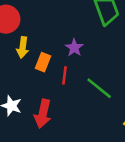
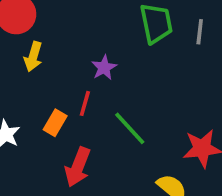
orange rectangle: (43, 62) -> (55, 123), moved
red arrow: (43, 114) -> (78, 167), moved

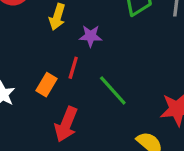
yellow arrow: (33, 57) -> (57, 17), moved
purple star: (104, 68) -> (91, 36), turned 30

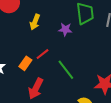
purple star: (91, 36) -> (65, 29), moved
red line: (73, 68) -> (42, 54), turned 32

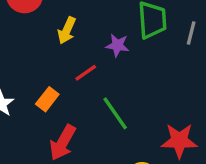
red line: (42, 54) -> (86, 73), moved

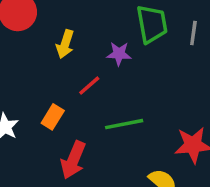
green line: (115, 113) -> (124, 124), turned -60

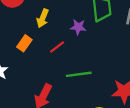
orange rectangle: (53, 117) -> (24, 43), moved

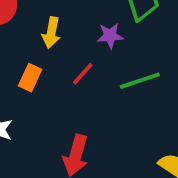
green line: (79, 74) -> (140, 81), moved

